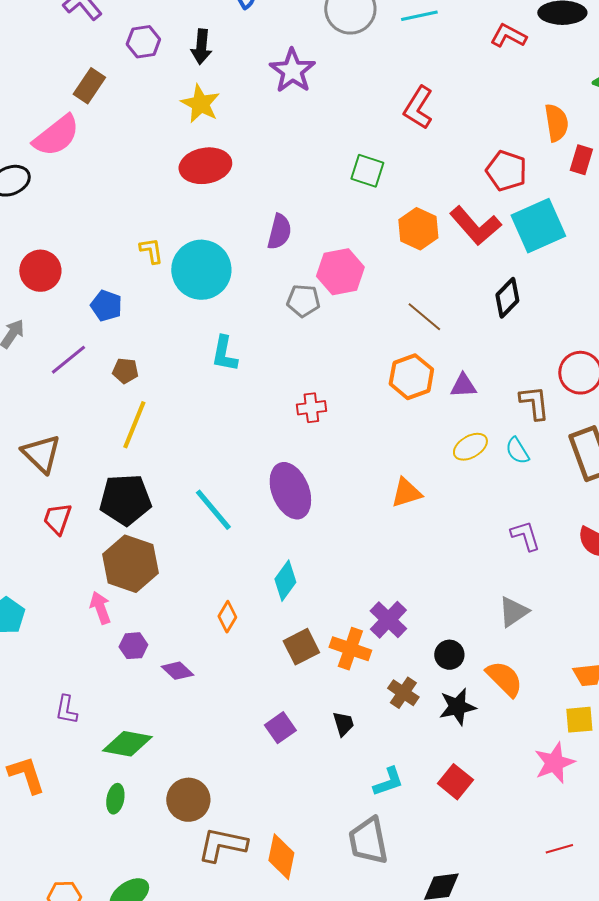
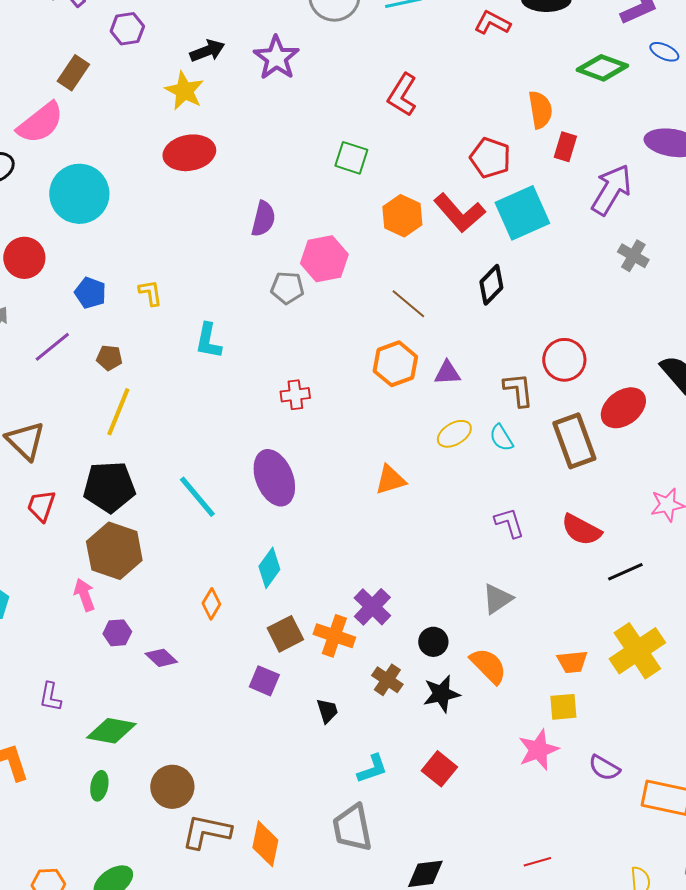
black arrow: (201, 47) -> (207, 51), moved, turned -116
yellow L-shape: (151, 251) -> (150, 293), moved
cyan circle: (201, 270) -> (79, 194), moved
purple square: (280, 728) -> (264, 681), moved, turned -32
red line: (559, 849) -> (537, 862), moved

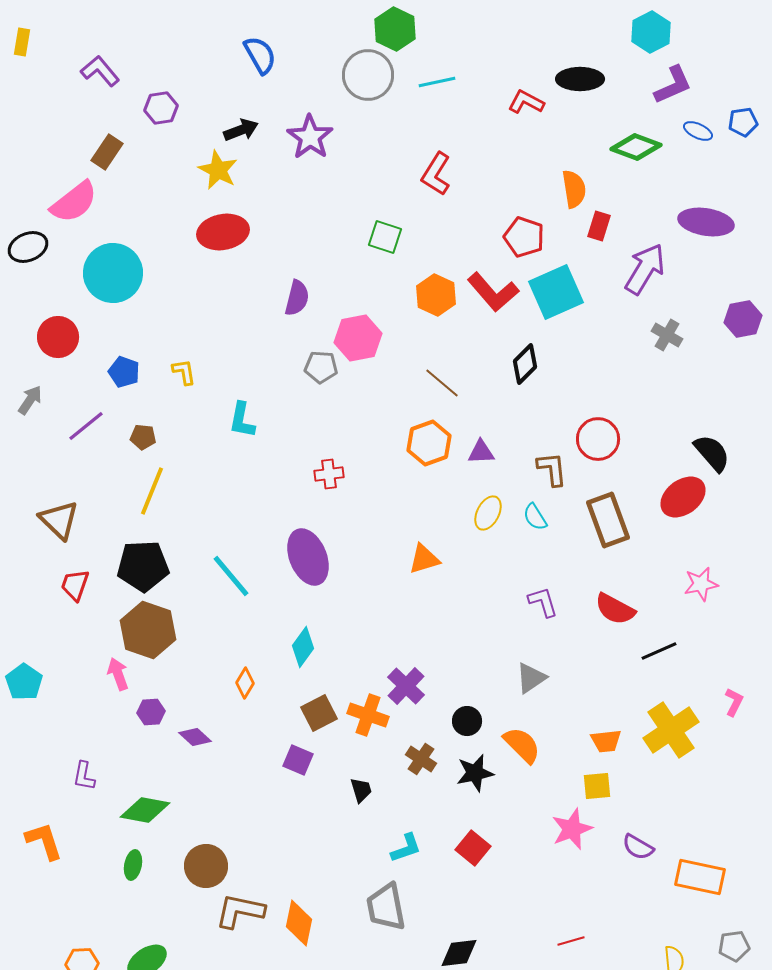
red ellipse: (623, 408) -> (683, 497), moved
yellow ellipse: (454, 434) -> (488, 513), turned -32

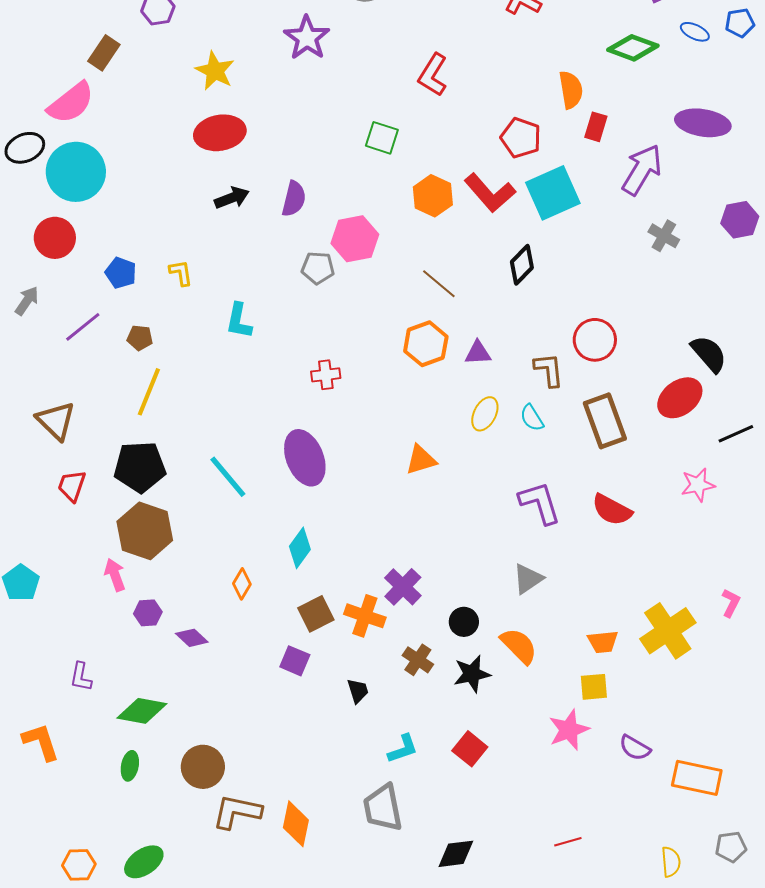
black arrow: (241, 130) -> (232, 198), moved
cyan circle: (113, 273) -> (76, 172), moved
purple L-shape: (543, 602) -> (540, 503), size x1.4
black line: (659, 651) -> (736, 434), moved

